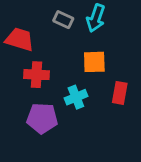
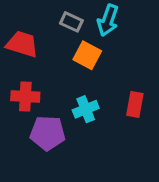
orange square: (94, 62) -> (87, 55), moved, turned 30
red cross: (36, 75) -> (25, 96), moved

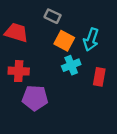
cyan arrow: (108, 20) -> (91, 40), moved
cyan cross: (86, 109) -> (71, 65), moved

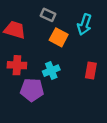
cyan arrow: (91, 40) -> (84, 25), moved
cyan cross: (71, 65) -> (51, 71), moved

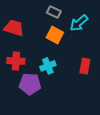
gray rectangle: (48, 15) -> (54, 12), moved
cyan arrow: (84, 25) -> (79, 23), turned 30

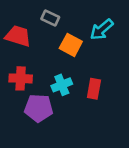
gray rectangle: (54, 12) -> (50, 18), moved
red rectangle: (85, 66) -> (94, 89), moved

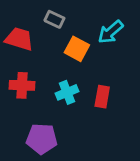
purple pentagon: (39, 108) -> (42, 139), moved

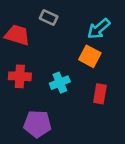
orange square: (77, 49) -> (90, 56), moved
red rectangle: (102, 97) -> (100, 94), moved

